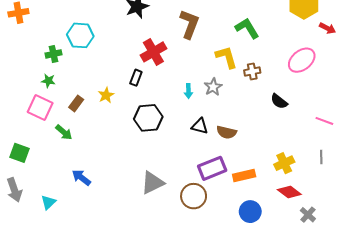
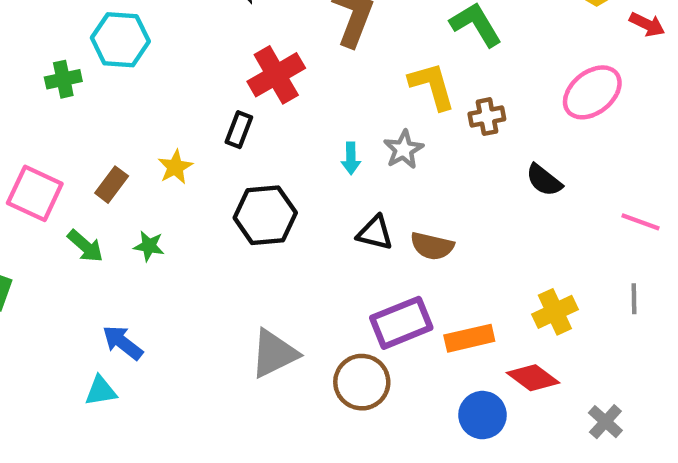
green star: (48, 81) -> (149, 246), moved
red diamond: (289, 192) -> (533, 378), moved
cyan triangle: (48, 202) -> (101, 391), moved, turned 35

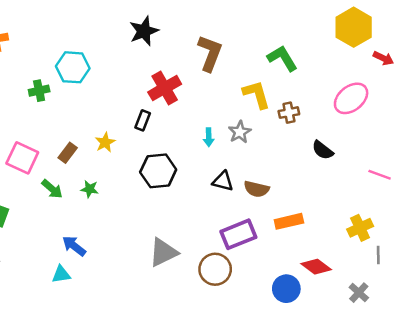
gray line: (634, 299) -> (378, 255), moved
yellow cross: (555, 312) -> (360, 228), moved
orange rectangle: (469, 338) -> (289, 221), moved

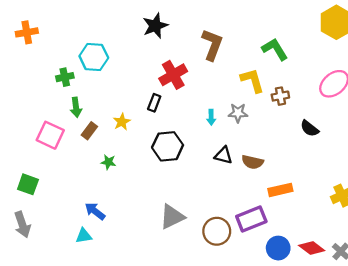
gray star: (240, 132) -> (238, 113), turned 30
green arrow: (52, 189) -> (76, 107), moved, turned 42
purple rectangle: (238, 234) -> (251, 219), moved
red diamond: (316, 267) -> (312, 248), moved

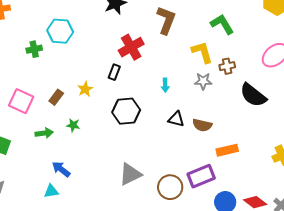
green arrow: (76, 107) -> (44, 133), moved, turned -90
gray star: (238, 113) -> (203, 81), moved
black semicircle: (309, 128) -> (253, 95), size x1.6

